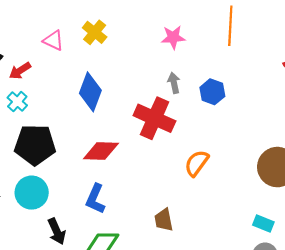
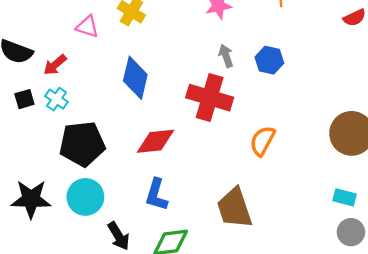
brown trapezoid: (164, 220) -> (234, 208), size x1.6

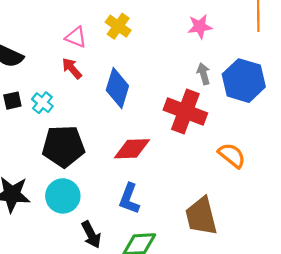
blue hexagon: (269, 60) -> (244, 81), size x1.6
red arrow: (55, 65) -> (72, 68), moved, turned 85
orange semicircle: (262, 141) -> (232, 155), turned 96

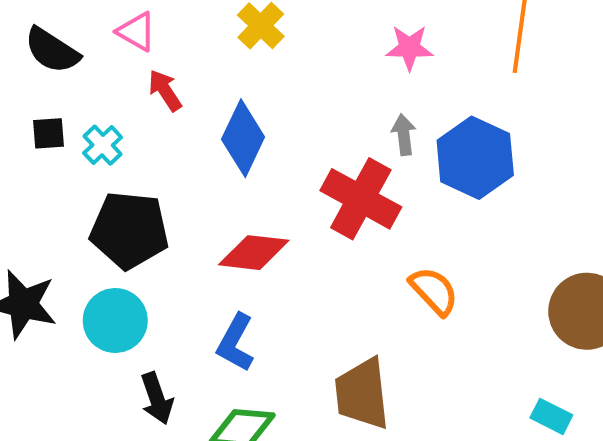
pink triangle: (76, 37) -> (136, 32), moved

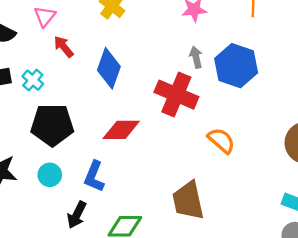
pink triangle: (136, 32) -> (45, 16), turned 45
cyan circle: (115, 321) -> (50, 175), size x0.7
blue L-shape: (236, 343) -> (94, 176), moved
black arrow: (157, 398) -> (77, 215), turned 52

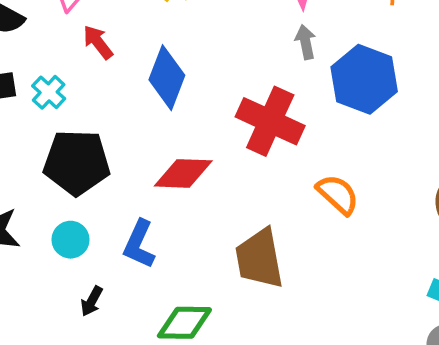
gray arrow: (196, 57) -> (306, 42), moved
brown trapezoid: (188, 201) -> (259, 259), moved
black arrow: (77, 215) -> (92, 301), moved, size x0.7

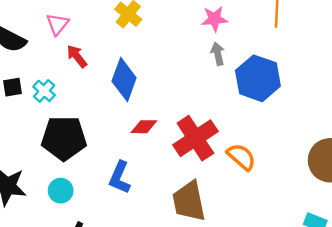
red cross: (270, 121) -> (195, 138), moved, turned 33
red diamond: (183, 173) -> (144, 127), moved, size x0.7
blue L-shape: (139, 244) -> (120, 177), moved

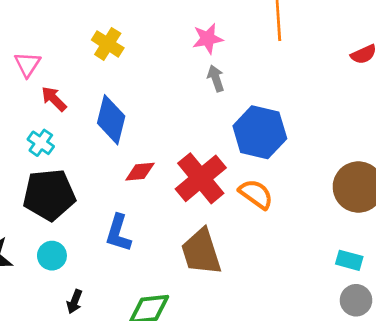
blue hexagon: (258, 78) -> (260, 132), moved
cyan cross: (44, 91) -> (41, 143), moved

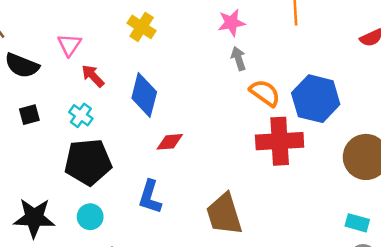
blue hexagon: (260, 132) -> (316, 99), moved
red cross: (201, 178) -> (280, 141), moved, turned 36
orange semicircle: (256, 194) -> (265, 93), moved

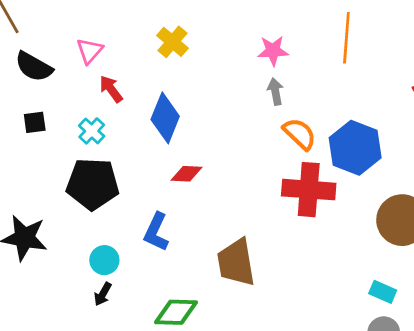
cyan circle: (90, 217) -> (104, 260), moved

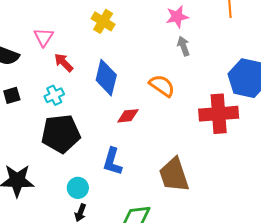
cyan cross: (92, 131) -> (54, 95), turned 30
orange semicircle: (300, 134) -> (162, 86), moved

